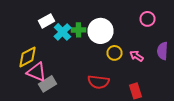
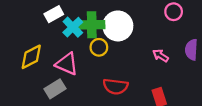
green cross: (78, 30) -> (92, 25), size x1.5
yellow circle: (114, 53) -> (99, 47), moved
pink triangle: (36, 72) -> (67, 64), moved

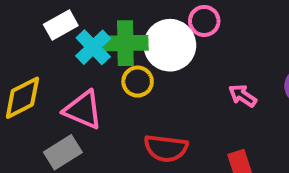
pink circle: (174, 12) -> (204, 21), moved

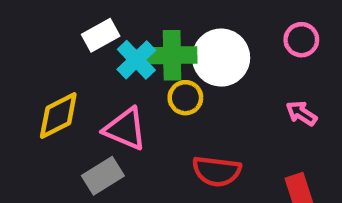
pink circle: (204, 21) -> (301, 40), moved

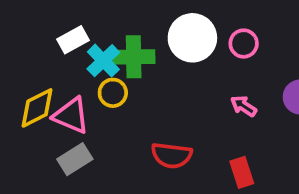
white circle: (221, 58) -> (192, 38), moved
yellow circle: (185, 98) -> (113, 93), moved
pink triangle: (125, 129) -> (71, 116), moved

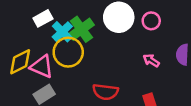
green cross: (134, 57) -> (81, 29), turned -35
yellow circle: (113, 93) -> (68, 52), size x1.6

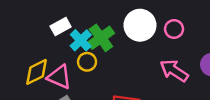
yellow circle: (68, 52) -> (87, 62), size x0.6
pink arrow: (151, 61) -> (174, 71), size x1.6

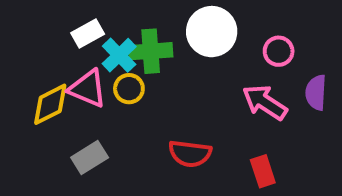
pink circle: (174, 29) -> (279, 51), moved
green cross: (101, 38) -> (151, 51), turned 32
pink triangle: (59, 77) -> (88, 89), moved

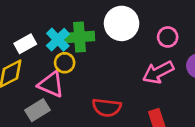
white rectangle: (88, 34) -> (25, 44), moved
pink triangle: (88, 89) -> (51, 84), moved
pink arrow: (265, 102) -> (158, 72), turned -60

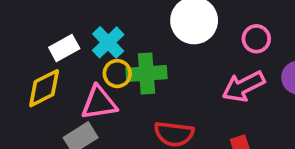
green cross: (80, 37) -> (147, 74), moved
pink triangle: (51, 84) -> (99, 103), turned -32

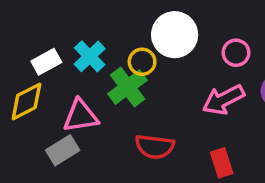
yellow circle: (117, 74) -> (142, 62), moved
green cross: (147, 74) -> (128, 87), turned -33

